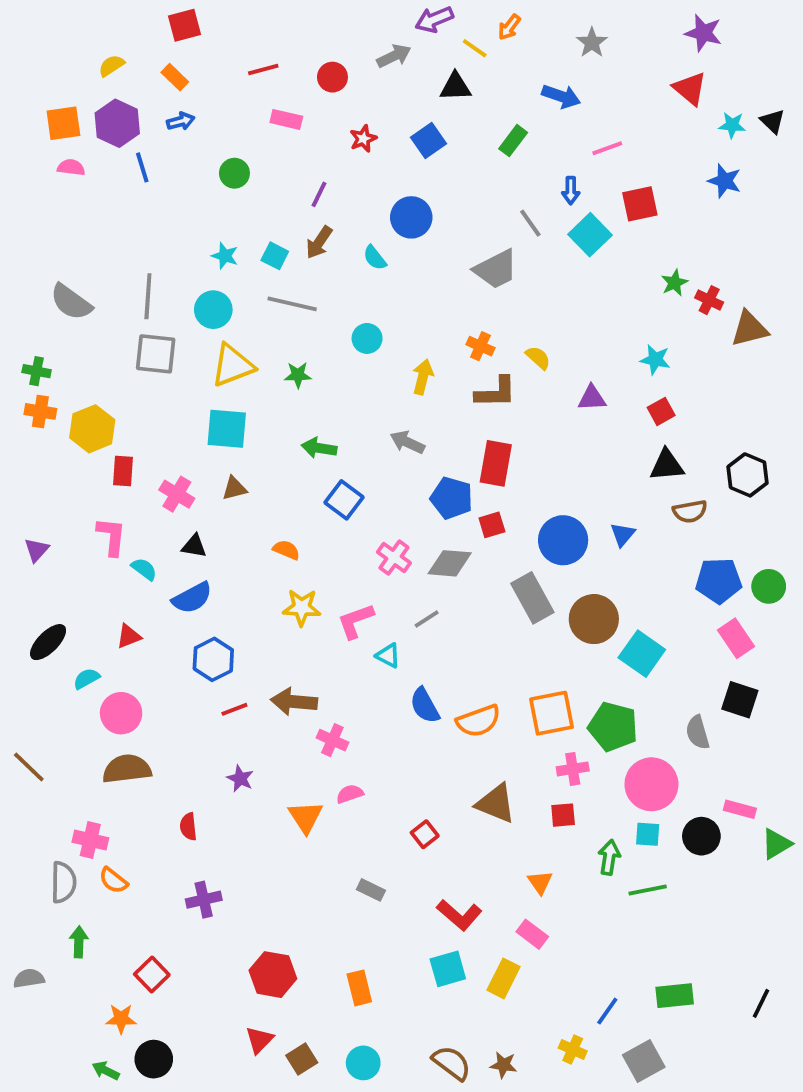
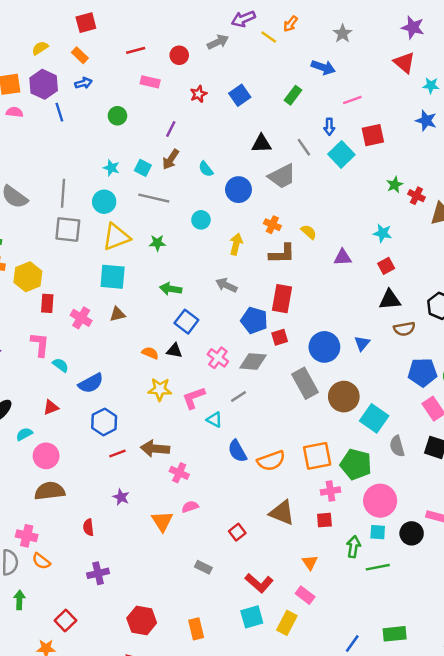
black triangle: (455, 87) -> (261, 144), moved
blue circle: (411, 217) -> (238, 190), moved
black triangle: (194, 546) -> (174, 351), moved
gray semicircle: (698, 732) -> (397, 446), moved

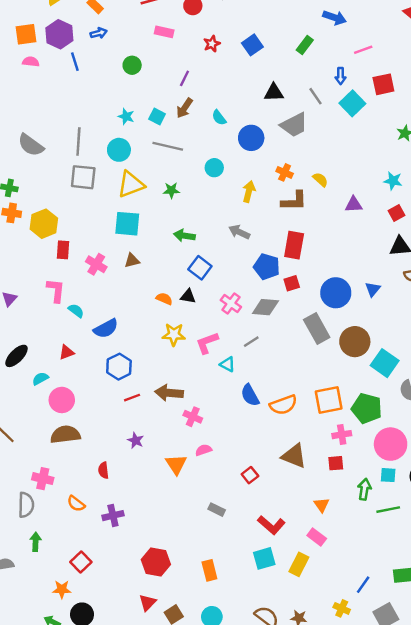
orange semicircle: (41, 561) -> (76, 504), moved

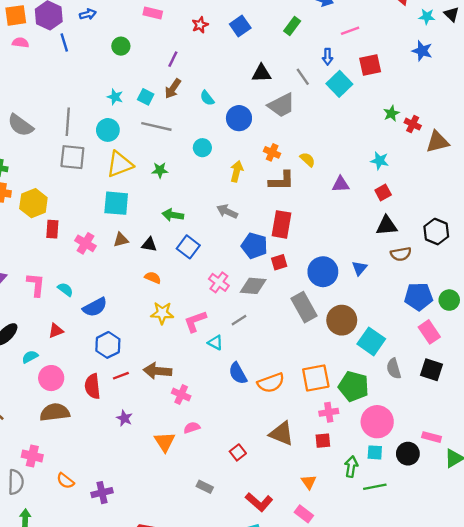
pink L-shape: (56, 290) -> (36, 285), moved
black triangle: (188, 296) -> (149, 245), moved
red semicircle: (103, 470) -> (93, 386), moved, size x1.5

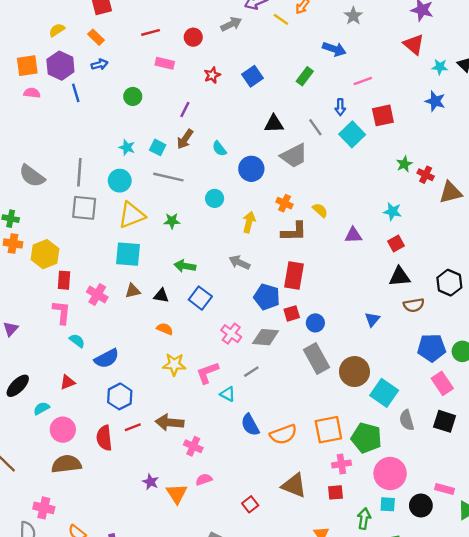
blue circle: (323, 272) -> (315, 323), moved, size x0.6
pink L-shape: (36, 285) -> (62, 312), moved
purple star: (124, 418) -> (151, 482), moved

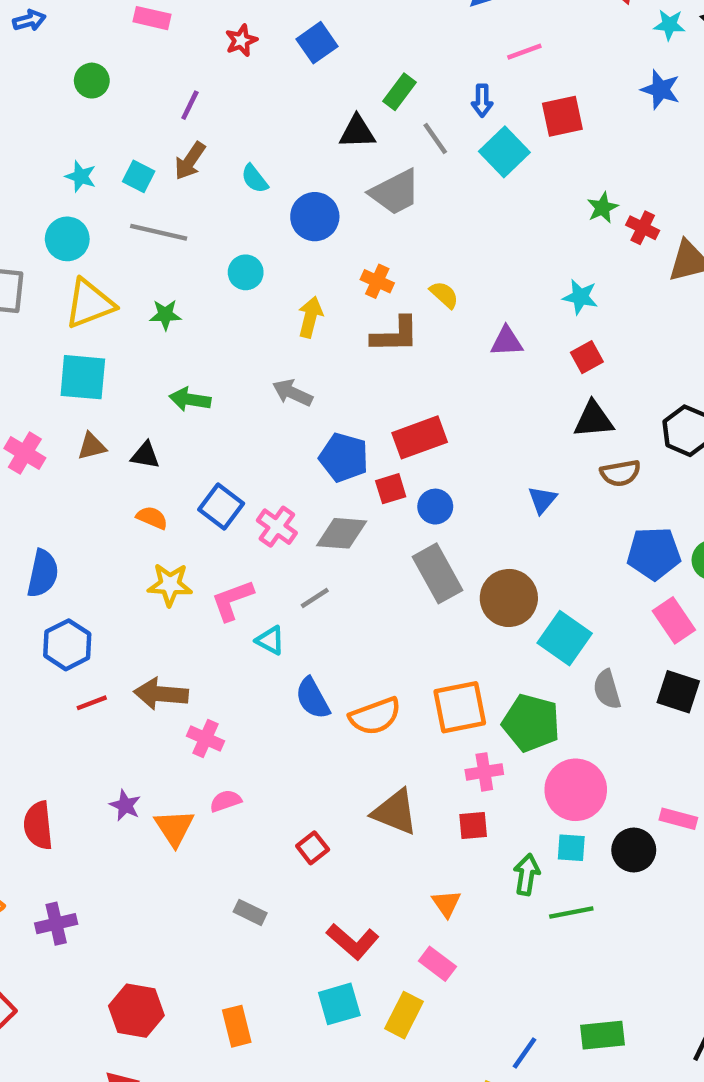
green rectangle: (305, 76) -> (400, 92), moved
red rectangle: (294, 275) -> (420, 437), moved, turned 60
blue square: (200, 298) -> (221, 507), moved
blue semicircle: (107, 358) -> (43, 573), turned -50
red semicircle: (104, 438) -> (38, 825), moved

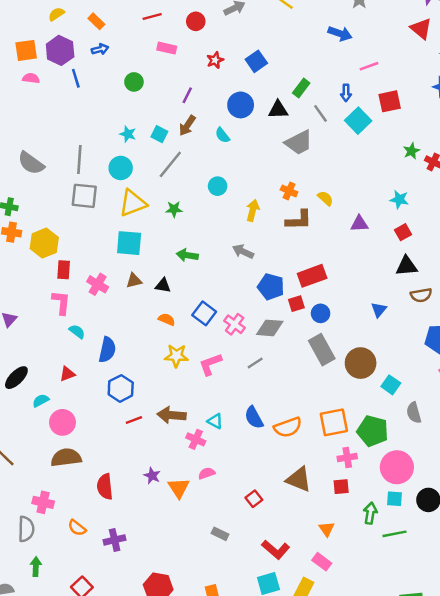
blue circle: (315, 217) -> (241, 105), moved
gray line: (159, 232) -> (170, 164), turned -64
cyan square: (565, 638) -> (391, 385), size x0.7
cyan triangle: (270, 640) -> (215, 421), moved

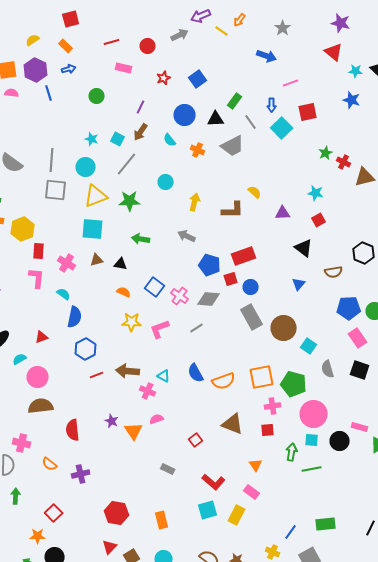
orange cross: (289, 191) -> (198, 150), moved
green star: (174, 209) -> (130, 201), size x1.5
black triangle: (407, 266) -> (304, 248), moved, turned 42
cyan semicircle: (77, 332) -> (64, 294), moved

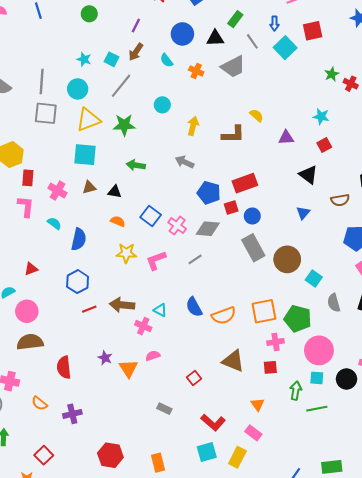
blue semicircle: (75, 317) -> (79, 239), moved

